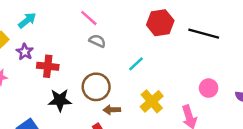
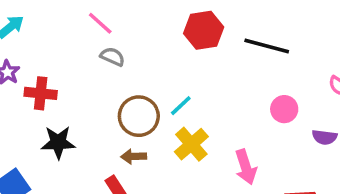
cyan line: (136, 64) -> (181, 106), moved
brown circle: (96, 87) -> (139, 116), moved
pink circle: (209, 88) -> (284, 109), moved

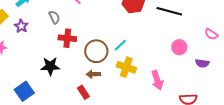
gray semicircle: (112, 57) -> (54, 17), moved, turned 40
red cross: (41, 93) -> (67, 38), moved
yellow cross: (191, 144) -> (126, 67), turned -30

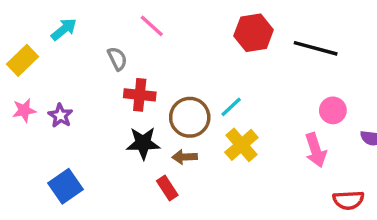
purple star: (21, 26) -> (60, 116), moved
black star: (50, 66) -> (143, 143), moved
yellow cross: (126, 67) -> (241, 145), turned 30
pink arrow: (157, 80) -> (316, 150), moved

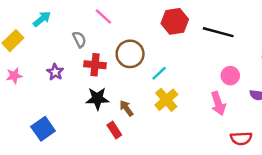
purple star: (60, 116) -> (55, 72), moved
brown circle: (190, 117) -> (130, 54), moved
brown arrow: (185, 157) -> (126, 108), turned 56

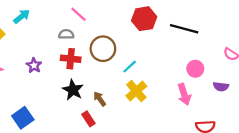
gray semicircle: (79, 39) -> (66, 34), moved, turned -64
black star: (97, 99) -> (73, 90), turned 30

